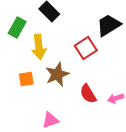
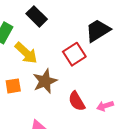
yellow arrow: (39, 47) -> (26, 53), turned -40

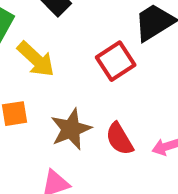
brown star: (45, 81) -> (71, 129), moved

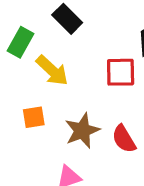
red square: (116, 61) -> (121, 72), turned 32

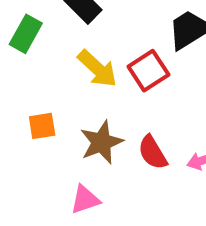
yellow arrow: (52, 71) -> (97, 69), moved
red square: (121, 72) -> (148, 71), turned -32

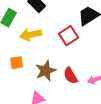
yellow arrow: (97, 69) -> (31, 35), moved, turned 125

